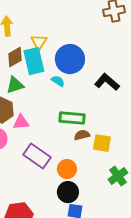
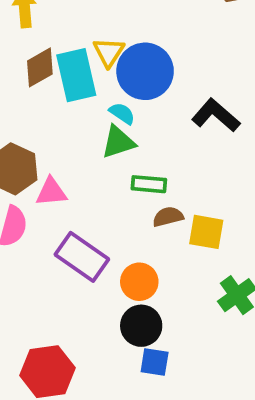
yellow triangle: (39, 42) -> (109, 52), moved
green triangle: (15, 85) -> (118, 142), moved
green rectangle: (72, 118) -> (149, 184), size x0.7

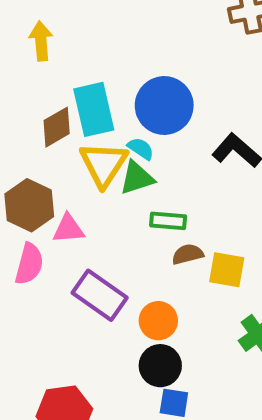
yellow triangle: (109, 52) -> (104, 164), moved, size x1.5
brown diamond: (40, 67) -> (57, 127), moved

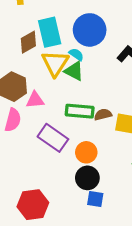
green triangle: (137, 178) -> (74, 71), turned 45
green rectangle: (168, 221) -> (80, 111), moved, size x1.4

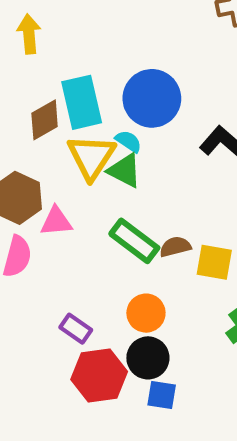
green rectangle: (80, 111) -> (134, 241), turned 32
purple rectangle: (53, 138) -> (76, 329), moved, size x0.6
red hexagon: (33, 205) -> (99, 375), moved

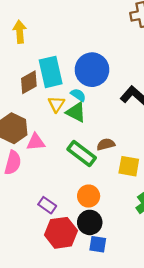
yellow triangle: (91, 157) -> (56, 104), size x0.6
brown semicircle: (175, 247) -> (106, 144), moved

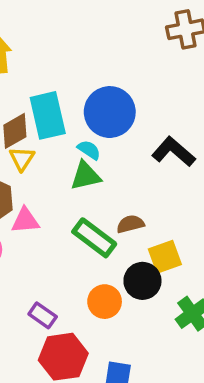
yellow triangle: (56, 104) -> (22, 159), moved
green triangle: (76, 112) -> (86, 176), turned -40
yellow square: (129, 166) -> (165, 257), turned -30
black circle: (90, 222) -> (142, 281), moved

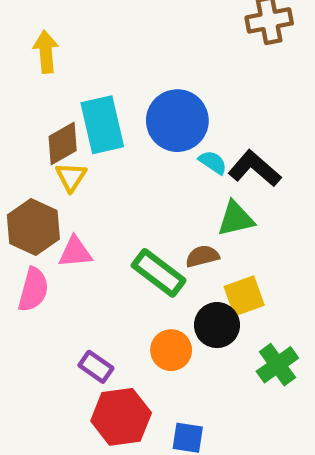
cyan semicircle: (89, 150) -> (213, 162), moved
green triangle: (86, 176) -> (236, 219), moved

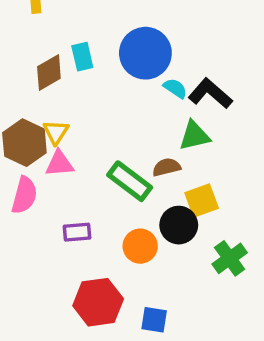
cyan rectangle: (102, 125) -> (82, 57), size x0.6
yellow triangle: (71, 177) -> (56, 132), moved
purple rectangle: (96, 367) -> (77, 232), moved, turned -40

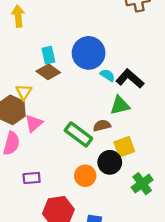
brown diamond: (49, 72) -> (48, 72), moved, turned 65
yellow triangle: (56, 132) -> (24, 92), moved
pink triangle: (59, 164) -> (34, 123), turned -36
purple rectangle: (77, 232) -> (32, 178), moved

